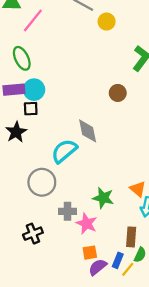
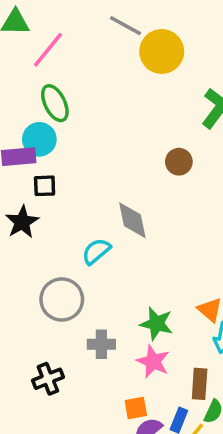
yellow circle: (107, 22) -> (162, 51), size x1.6
green ellipse: (22, 58) -> (55, 103), moved
cyan circle: (34, 90) -> (39, 139), moved
cyan semicircle: (64, 151) -> (96, 251), size x0.7
pink star: (86, 224) -> (153, 361), moved

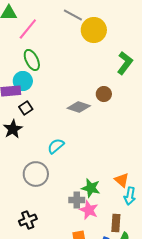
black square: (45, 186) -> (26, 108), turned -32
gray diamond: (132, 220) -> (79, 107), moved, turned -60
gray cross: (101, 344) -> (77, 200), moved

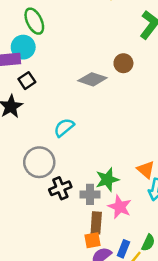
green star: (91, 188) -> (107, 180), turned -30
pink star: (89, 210) -> (120, 207), moved
black cross: (28, 220) -> (60, 188), moved
brown rectangle: (116, 223) -> (96, 223), moved

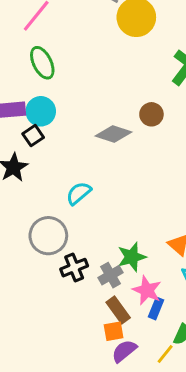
cyan circle: (23, 47) -> (41, 111), moved
gray cross: (90, 194) -> (111, 275), turned -30
brown rectangle: (96, 223) -> (118, 310), turned -40
blue rectangle: (123, 249) -> (156, 308), moved

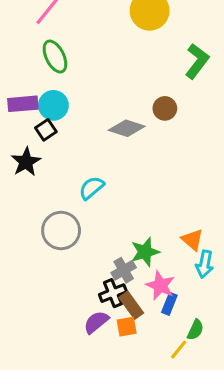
black cross: (74, 268) -> (113, 293), moved
purple semicircle: (124, 351) -> (96, 322), moved

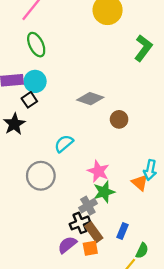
brown circle: (165, 108) -> (119, 119), moved
cyan arrow: (205, 264) -> (150, 170), moved
pink star: (160, 285) -> (98, 171), moved

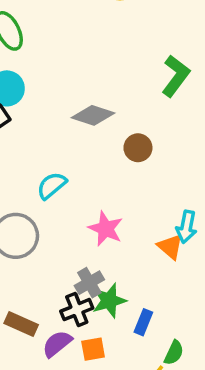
green L-shape: (143, 48) -> (176, 76), moved
green star: (104, 192) -> (109, 301), moved
brown rectangle: (94, 232) -> (21, 324), moved, turned -30

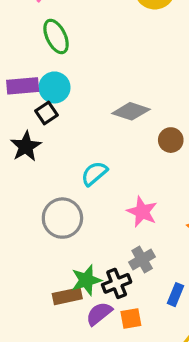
gray cross: (89, 283) -> (142, 260), moved
green star: (109, 301) -> (86, 280), moved
brown rectangle: (21, 324) -> (67, 296), turned -36

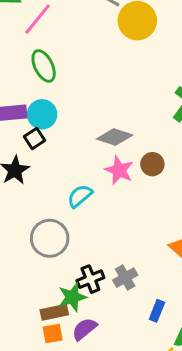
pink star: (142, 212) -> (119, 170), moved
black cross: (117, 283) -> (90, 279), moved
orange square: (131, 318) -> (53, 333), moved

